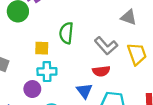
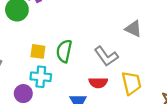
green semicircle: (66, 33) -> (64, 51), moved
yellow trapezoid: (137, 54) -> (131, 83), moved

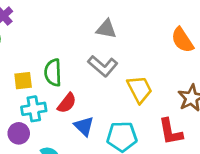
gray triangle: (133, 29) -> (106, 29), moved
red semicircle: (98, 83) -> (67, 103), moved, turned -36

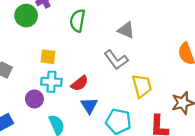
green semicircle: (53, 73) -> (77, 21), moved

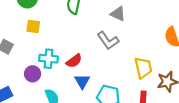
yellow square: (48, 57) -> (33, 27), moved
yellow trapezoid: (142, 86) -> (143, 68), moved

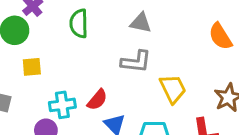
gray L-shape: (108, 41) -> (136, 62), turned -35
yellow trapezoid: (143, 68) -> (173, 89), moved

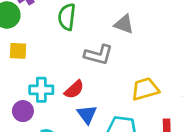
gray L-shape: (136, 62) -> (98, 55), moved
yellow trapezoid: (173, 89) -> (145, 89), turned -88

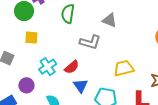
cyan cross: (41, 90) -> (48, 67), turned -36
purple circle: (23, 111) -> (26, 85), moved

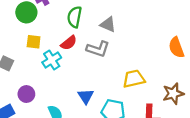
gray triangle: (110, 20) -> (108, 25), moved
cyan cross: (48, 67) -> (52, 60), moved
red semicircle: (72, 67) -> (69, 43), moved

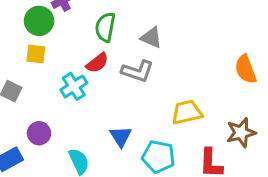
yellow square: (34, 42) -> (36, 54), moved

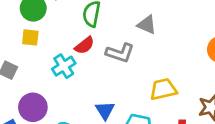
gray triangle: (151, 38) -> (147, 25), moved
purple circle: (39, 133) -> (33, 107), size x1.4

